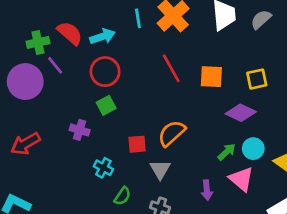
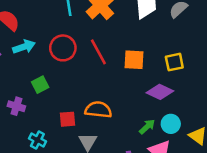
cyan arrow: (103, 36) -> (24, 47), moved
red circle: (105, 72) -> (63, 48), moved
orange semicircle: (172, 133) -> (98, 110), turned 48

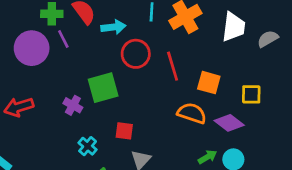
cyan arrow: (24, 47) -> (113, 27), moved
green square: (40, 85) -> (103, 88), size x1.6
orange semicircle: (98, 110) -> (192, 113), moved

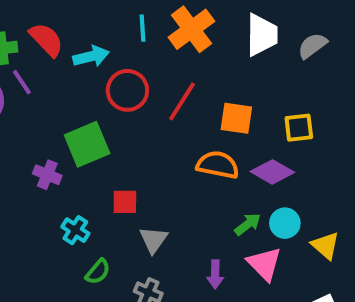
red line: (173, 66) -> (182, 101), turned 56

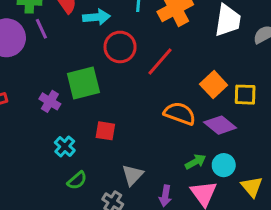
orange square: (236, 118) -> (214, 85), moved, turned 30
gray triangle: (153, 240) -> (133, 175), moved

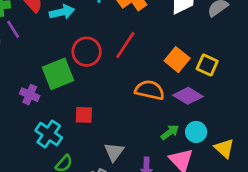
red circle: (120, 47) -> (87, 52), moved
yellow square: (245, 95) -> (207, 65), turned 30
cyan cross: (65, 146) -> (49, 134), size x1.4

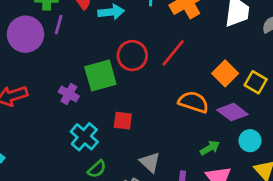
purple line: (13, 29) -> (59, 25), turned 42
cyan circle: (196, 132) -> (250, 141), moved
gray triangle: (114, 152) -> (150, 162), turned -30

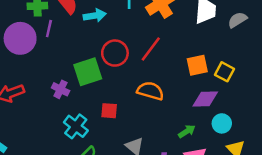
orange square: (225, 73) -> (197, 65), turned 35
orange semicircle: (193, 102) -> (150, 91), moved
purple diamond: (232, 112) -> (205, 99), turned -36

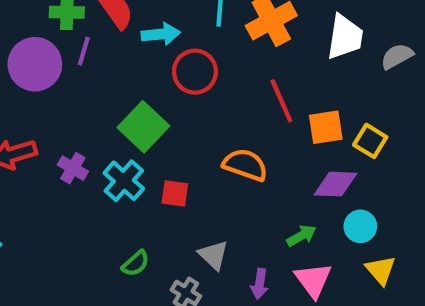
red line: (151, 49) -> (281, 101), moved, turned -64
red circle: (115, 53) -> (195, 72), moved
green square: (88, 72) -> (143, 127), turned -32
purple cross: (61, 89) -> (73, 168), moved
cyan cross: (76, 126) -> (124, 181), moved

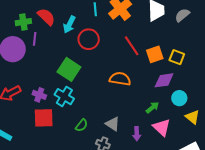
cyan arrow: (161, 34) -> (69, 24), turned 132
red square: (175, 193) -> (44, 118), moved, size x1.5
green semicircle: (136, 263) -> (82, 125), moved

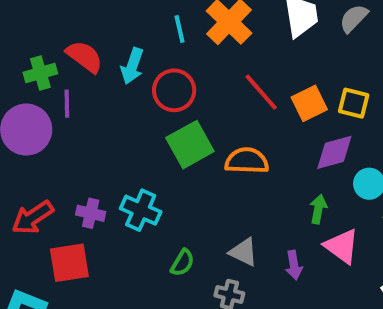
green square: (69, 69) -> (190, 145), moved, turned 35
green arrow: (152, 107) -> (318, 209), turned -32
red square: (44, 118) -> (69, 263), moved

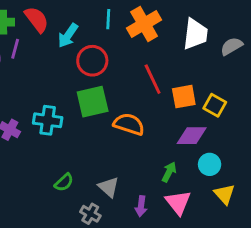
cyan cross: (141, 210) -> (48, 120), moved, turned -32

